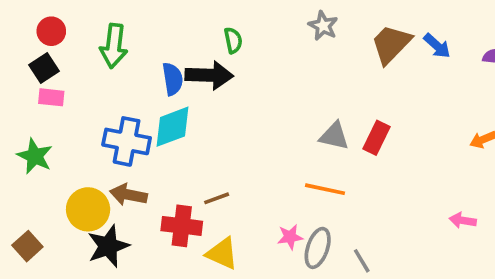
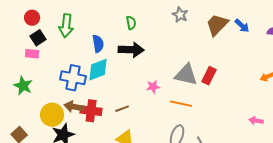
black square: (44, 68) -> (38, 38), moved
black arrow: (209, 75) -> (131, 50), moved
gray triangle: (334, 136) -> (186, 75), size x1.4
red cross: (182, 226) -> (91, 111), moved
pink star: (290, 237) -> (153, 87), moved

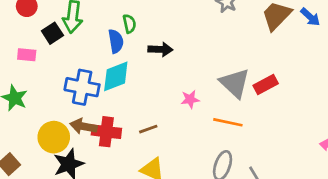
green semicircle: (131, 23) -> (129, 24), moved
black square: (38, 38) -> (52, 33), moved
black arrow: (131, 50) -> (160, 49), size x0.7
gray triangle: (186, 75) -> (235, 83), turned 30
red rectangle: (209, 76) -> (266, 84), turned 36

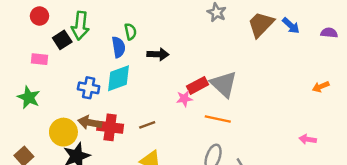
red rectangle: (266, 84) -> (197, 85), moved
blue cross: (82, 87) -> (89, 88), size x0.7

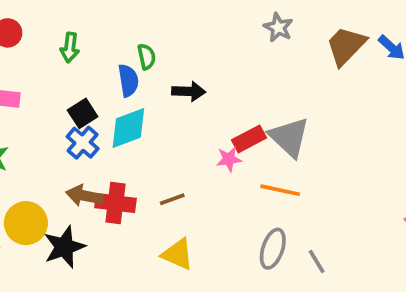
green arrow: (80, 26) -> (70, 48), size x0.7
black square: (62, 40) -> (83, 113), moved
blue cross: (89, 88) -> (83, 143), turned 30
yellow circle: (63, 132) -> (26, 223), moved

